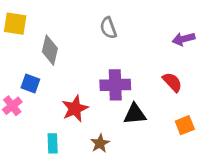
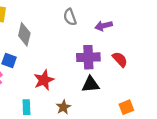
purple arrow: (183, 39) -> (104, 26), moved
purple cross: (115, 85) -> (88, 57), moved
orange square: (185, 125) -> (126, 107), moved

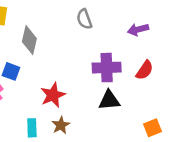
purple arrow: (104, 26) -> (138, 30), moved
red semicircle: (120, 59) -> (145, 70), turned 77
brown star: (63, 107) -> (61, 125), moved

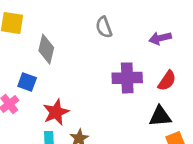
red star: (53, 95) -> (56, 112), moved
black triangle: (109, 100) -> (160, 116), moved

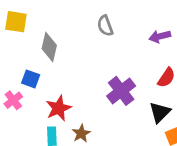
purple cross: (127, 78) -> (121, 91), moved, turned -36
black triangle: (160, 116) -> (160, 112), turned -40

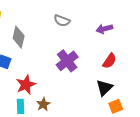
gray semicircle: (105, 26) -> (62, 21), turned -49
purple cross: (121, 91) -> (67, 61), moved

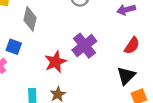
red star: (26, 85) -> (55, 62), moved

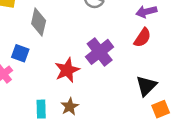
red semicircle: (132, 46) -> (142, 38), moved

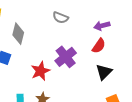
black triangle: (146, 86) -> (104, 72), moved

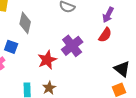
purple arrow: (102, 26) -> (108, 15), turned -49
black triangle: (104, 72) -> (122, 69), moved, turned -36

